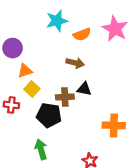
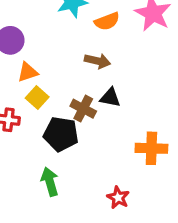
brown cross: (65, 97) -> (83, 109), turned 30

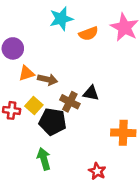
brown arrow: (97, 61) -> (48, 79), moved
yellow square: (37, 97) -> (34, 105), moved

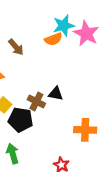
cyan star: (61, 19) -> (64, 26), moved
brown arrow: (48, 79) -> (16, 47), moved, turned 36

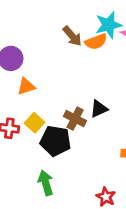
brown arrow: (16, 47) -> (72, 36), moved
black triangle: (56, 94) -> (99, 109), turned -35

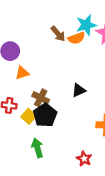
brown cross: (75, 119) -> (41, 98), moved
yellow square: (35, 123) -> (29, 116), moved
black pentagon: (55, 141) -> (45, 115), turned 30

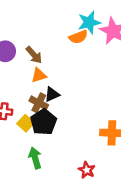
brown arrow: (58, 34) -> (34, 55), moved
orange triangle: (22, 73) -> (39, 75), moved
black triangle: (79, 90) -> (52, 94), moved

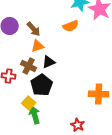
orange semicircle: (78, 37) -> (71, 26), moved
brown cross: (39, 103) -> (29, 66), moved
yellow square: (26, 123) -> (29, 103), moved

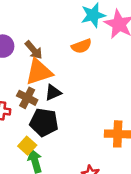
orange triangle: (38, 46) -> (39, 72), size x1.6
black pentagon: (42, 85) -> (44, 122), turned -30

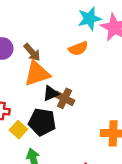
brown cross: (27, 98) -> (65, 98), moved
yellow square: (27, 146) -> (18, 130), moved

